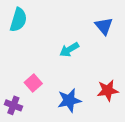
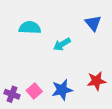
cyan semicircle: (18, 20) -> (30, 28), moved, turned -105
pink square: (33, 83) -> (34, 91), moved

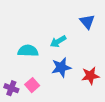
cyan semicircle: (30, 28) -> (28, 51), moved
blue star: (62, 90) -> (61, 67), moved

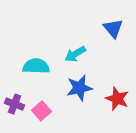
red star: (90, 76) -> (117, 99), turned 30
purple cross: (11, 88) -> (14, 104), moved

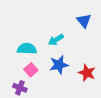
purple cross: (14, 104) -> (20, 88), moved
pink square: (41, 111) -> (31, 70), moved

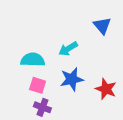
pink square: (31, 70) -> (38, 85), turned -32
purple cross: (20, 88) -> (42, 107), moved

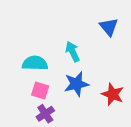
cyan arrow: (68, 49) -> (72, 52), turned 96
purple cross: (42, 107) -> (45, 114), turned 35

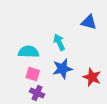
blue triangle: (109, 27) -> (89, 22), turned -35
purple cross: (45, 114) -> (37, 93), turned -32

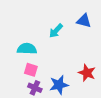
cyan arrow: (59, 42) -> (56, 31), moved, turned -112
blue star: (62, 69) -> (59, 85), moved

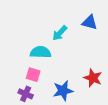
cyan semicircle: (27, 49) -> (41, 52), moved
purple cross: (35, 88) -> (26, 94), moved

